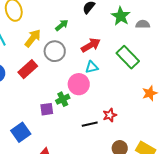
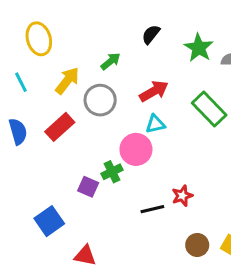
purple square: (47, 109) -> (88, 187), turned 32

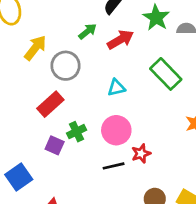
green arrow: (111, 61) -> (87, 31), moved
red arrow: (154, 91) -> (120, 40), moved
red rectangle: (60, 127) -> (50, 104), moved
pink circle: (136, 149) -> (116, 130), moved

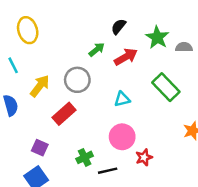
yellow arrow: (35, 48) -> (40, 86), moved
green cross: (76, 132) -> (85, 157), moved
purple square: (55, 145) -> (40, 148), moved
black line: (114, 166) -> (108, 171), moved

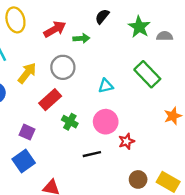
green arrow: (97, 50) -> (81, 38), turned 35
red arrow: (126, 57) -> (55, 29), moved
green cross: (85, 157) -> (70, 122), moved, turned -35

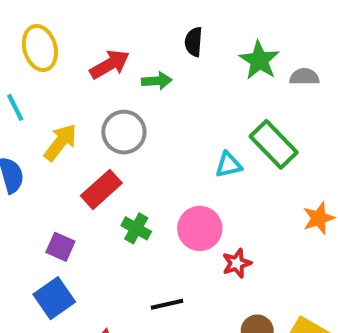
black semicircle: (102, 16) -> (194, 42), turned -35
cyan triangle: (106, 86) -> (228, 165), moved
black line: (92, 154) -> (167, 304), moved

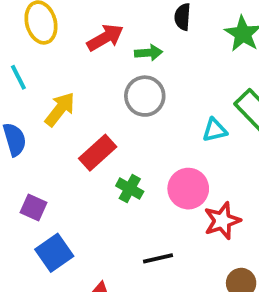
gray circle: (124, 132) -> (145, 96), moved
purple square: (60, 247) -> (33, 207), moved
red star: (237, 263) -> (222, 221), size x1.4

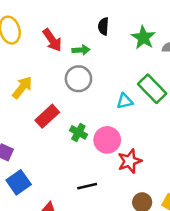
red arrow: (105, 38) -> (52, 40), turned 85
green cross: (130, 189) -> (78, 132), moved

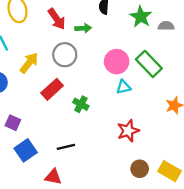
gray circle: (78, 79) -> (65, 55), moved
cyan triangle: (125, 101) -> (123, 87), moved
pink circle: (107, 140) -> (117, 62), moved
black line: (87, 186) -> (66, 147), moved

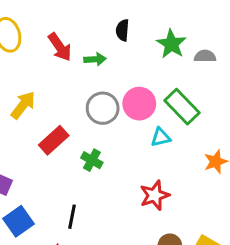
gray circle: (65, 55) -> (103, 108), moved
cyan triangle: (123, 87) -> (161, 137), moved
black line: (66, 147) -> (72, 217), turned -66

